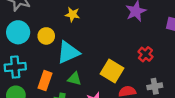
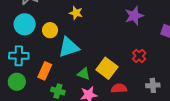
green triangle: (74, 79) -> (84, 74), moved
gray cross: (155, 86) -> (153, 85), moved

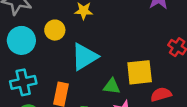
yellow circle: (50, 30) -> (55, 30), moved
yellow square: (107, 68) -> (140, 72), turned -30

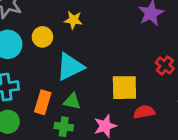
green triangle: (112, 86) -> (72, 101), moved

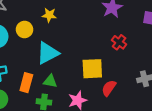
red cross: (165, 65) -> (119, 42), moved
red semicircle: (144, 112) -> (109, 88), turned -42

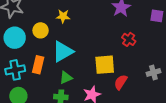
green triangle: (50, 81) -> (66, 78), turned -32
orange rectangle: (26, 83) -> (38, 65), moved

